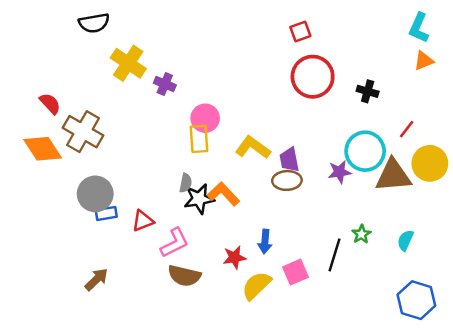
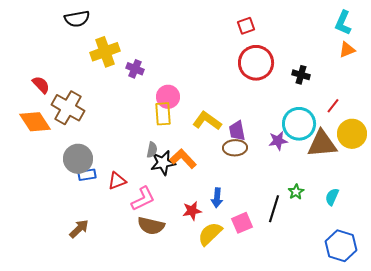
yellow cross: (128, 63) -> (105, 52), turned 36

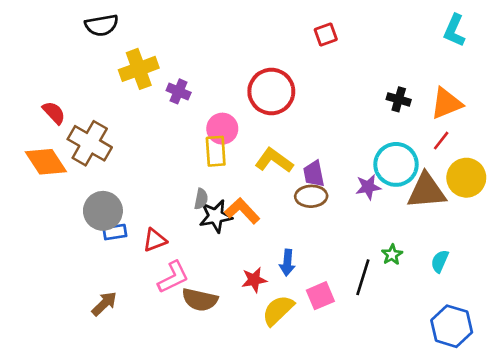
orange triangle: (347, 50) -> (446, 103), moved, size x1.5
red circle: (256, 63) -> (271, 91), moved
pink L-shape: (143, 199) -> (173, 277), moved

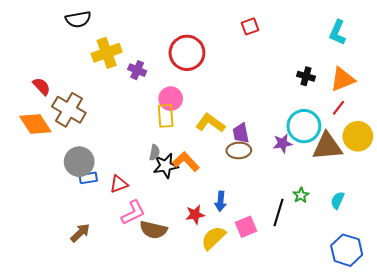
cyan L-shape: (454, 30) -> (338, 32), moved
red circle: (271, 91) -> (187, 53), moved

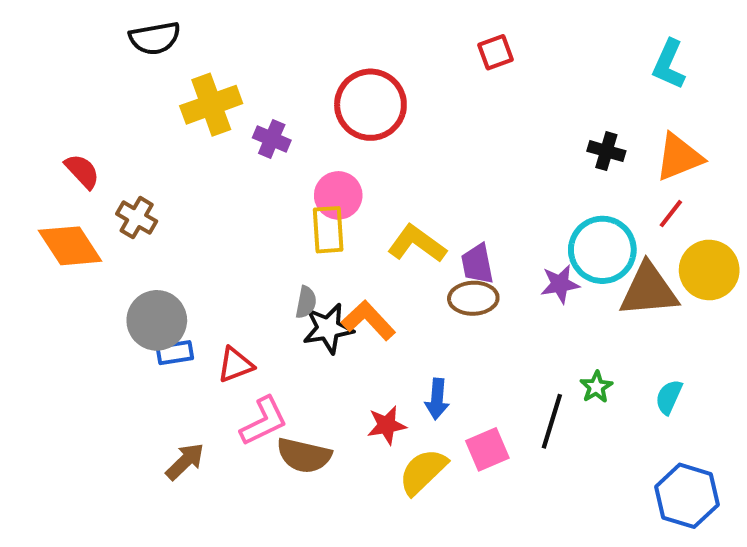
brown cross: (69, 110) -> (137, 218), size x0.6
brown arrow: (80, 233) -> (185, 462), moved

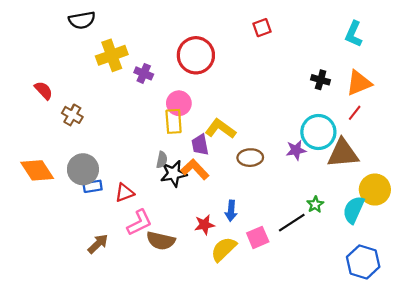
orange diamond: (70, 246) -> (37, 170), moved
purple trapezoid: (477, 264) -> (200, 145), moved
yellow circle: (709, 270) -> (375, 190), moved
cyan semicircle: (669, 397) -> (354, 210), size x1.5
black line: (552, 421) -> (292, 223), turned 40

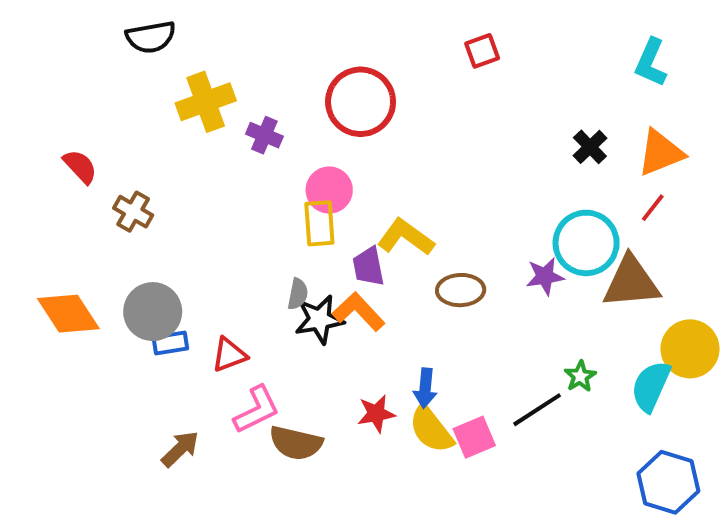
black cross: (321, 80) -> (590, 147), turned 30
yellow semicircle: (224, 249) -> (431, 429), moved, turned -84

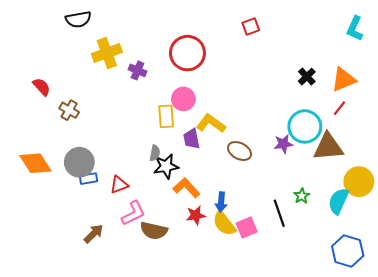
cyan L-shape: (651, 63) -> (355, 29), moved
pink circle: (329, 190) -> (183, 99), moved
brown ellipse: (461, 290) -> (240, 151), turned 30
orange L-shape: (359, 312) -> (186, 188), moved
black line: (537, 410) -> (279, 213), turned -76

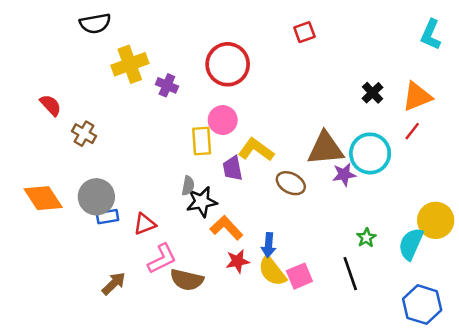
brown triangle: (328, 147) -> (325, 149), moved
black line: (279, 213) -> (350, 274), moved

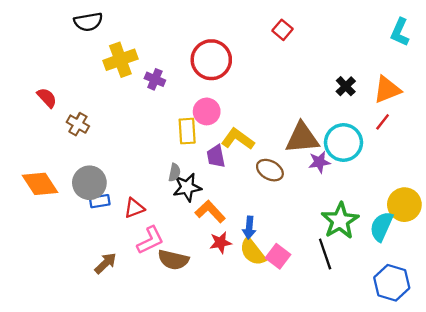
red square: (304, 32) -> (283, 30), turned -30
green star: (366, 238) -> (340, 221), size x2.0
pink square: (299, 276) -> (278, 256), turned -30

